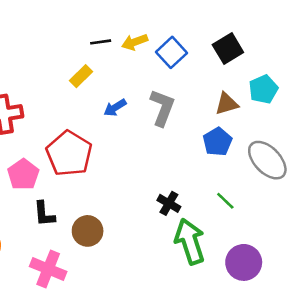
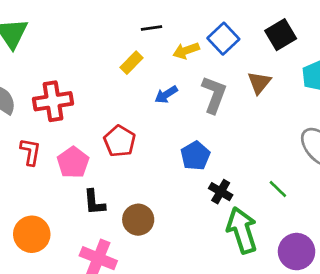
yellow arrow: (135, 42) -> (186, 51), moved
brown triangle: (227, 104) -> (259, 83), moved, turned -35
blue pentagon: (217, 142) -> (195, 156), moved
red pentagon: (69, 154) -> (120, 141), size x0.7

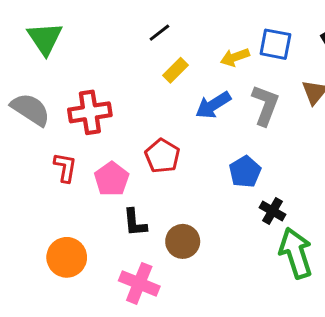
black line: (151, 28) -> (159, 33), moved, turned -30
blue square: (223, 39) -> (275, 44), turned -36
blue arrow: (166, 95) -> (213, 105), size x1.4

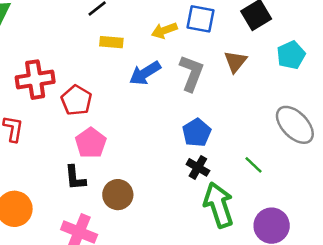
yellow rectangle: (175, 70) -> (111, 42), turned 50
red pentagon: (162, 156) -> (76, 100), moved
blue pentagon: (245, 172) -> (197, 133), moved
pink pentagon: (112, 179) -> (91, 143), moved

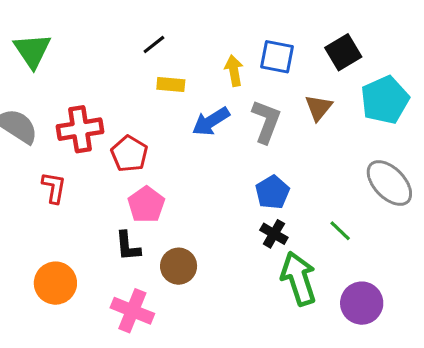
yellow arrow: (164, 30) -> (234, 71), turned 100
cyan pentagon: (291, 55) -> (385, 100), size x1.4

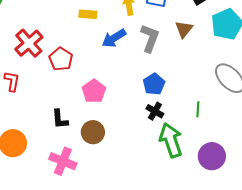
red cross: (80, 129) -> (29, 43), turned -32
pink pentagon: (146, 205) -> (94, 91), moved
green line: (340, 231) -> (198, 109), turned 49

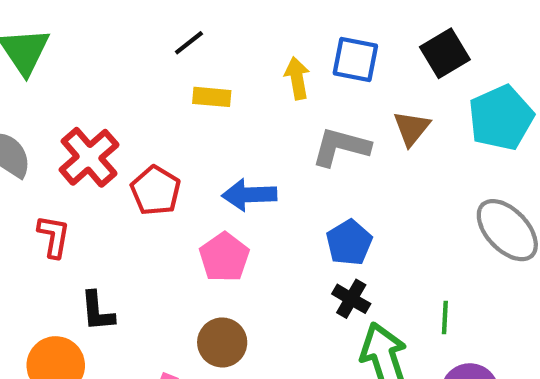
blue arrow: (114, 38) -> (249, 195), moved, turned 30
gray L-shape: (150, 38) -> (341, 147), turned -96
green line: (198, 109) -> (445, 318), moved
black L-shape: (60, 119) -> (97, 311), moved

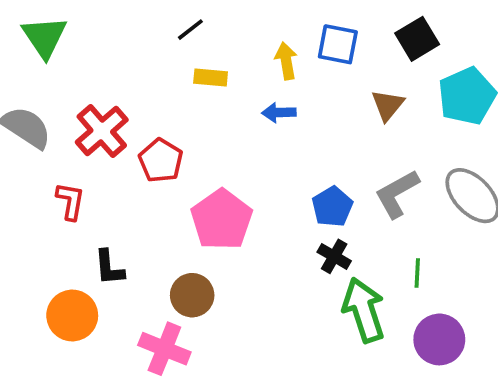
gray L-shape: (341, 147) -> (397, 194), moved, turned -44
blue arrow: (249, 195) -> (279, 113), moved, size x0.7
pink pentagon: (224, 257) -> (222, 220), size x1.4
brown circle: (222, 342) -> (192, 295), moved

